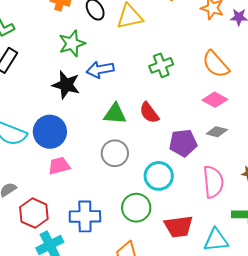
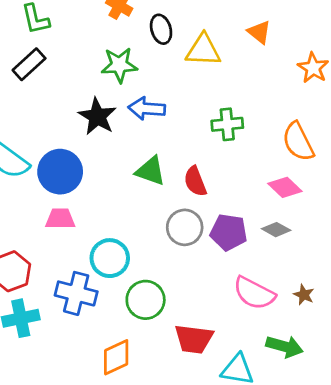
gray circle: (115, 153) -> (185, 227), moved
cyan circle: (159, 176) -> (110, 258), moved
pink semicircle: (213, 182) -> (254, 293), turned 108

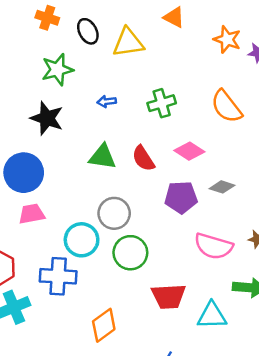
blue arrow: (147, 109) -> (107, 102), moved, size x0.6
pink diamond: (285, 187) -> (189, 151), moved
gray circle: (185, 227) -> (114, 213), moved
green circle: (146, 300) -> (130, 253), moved

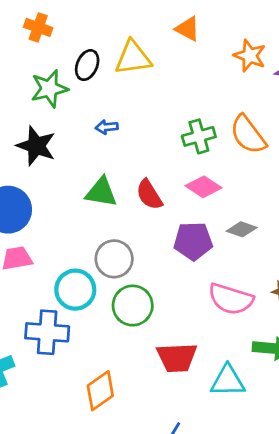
black ellipse: (88, 31) -> (87, 65), moved, turned 50
green cross: (162, 103) -> (199, 136), moved

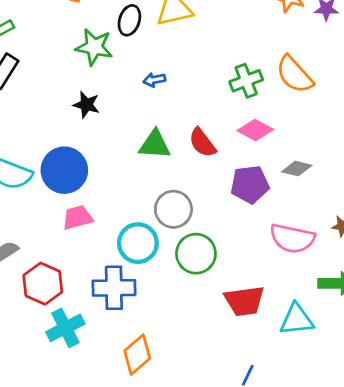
green star: (49, 89) -> (94, 47), turned 30
black star: (36, 146) -> (86, 105), size x0.7
orange diamond: (100, 391) -> (137, 355), moved

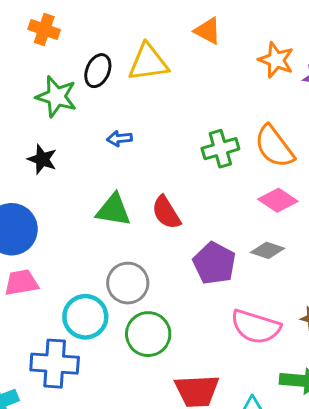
pink diamond: (255, 130) -> (278, 200), moved
purple pentagon: (250, 184) -> (214, 263), turned 30

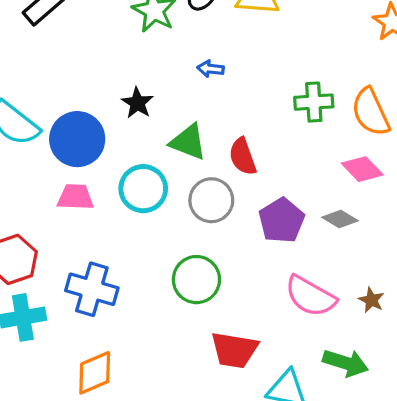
black star: (42, 159) -> (137, 103), moved
gray circle: (128, 283) -> (211, 200), moved
cyan circle: (85, 317) -> (143, 189), moved

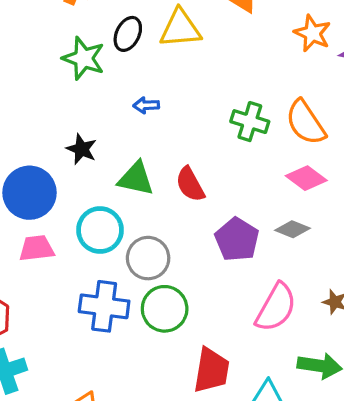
green cross: (314, 102) -> (250, 122), turned 30
gray circle: (211, 200) -> (148, 258), moved
blue cross: (92, 289) -> (104, 306), moved
pink semicircle: (310, 296) -> (276, 307), turned -81
red trapezoid: (234, 350) -> (212, 370), turned -81

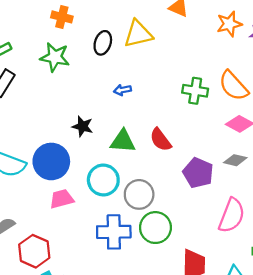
orange star: (312, 33) -> (229, 24), turned -30
green star: (84, 58) -> (55, 57), moved

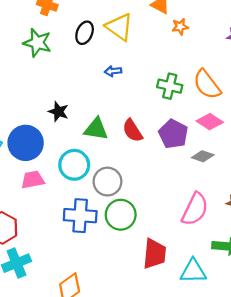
orange star: (229, 24) -> (180, 27), moved, size x0.7
yellow triangle: (138, 34) -> (119, 27), turned 44
blue arrow: (123, 90) -> (113, 71), moved
purple pentagon: (198, 173) -> (173, 134), moved

